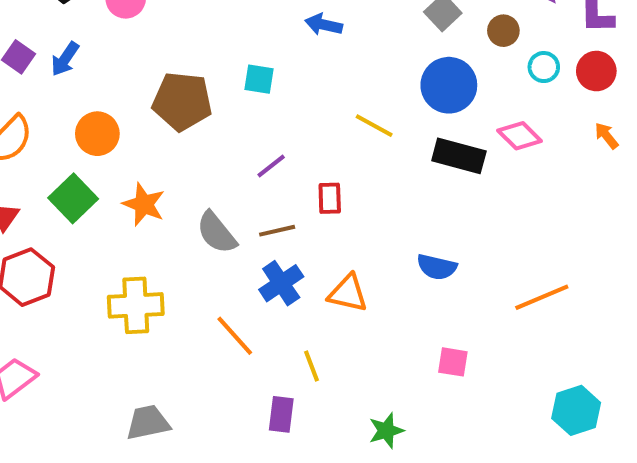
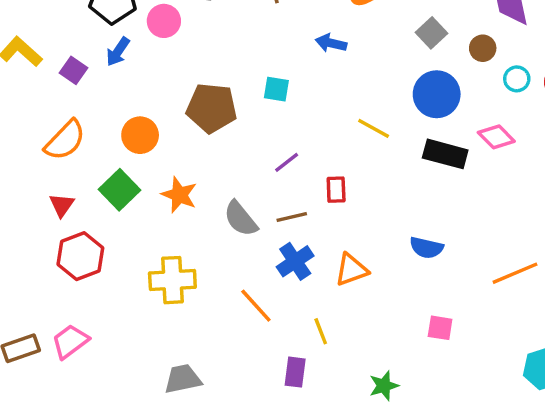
blue arrow: (65, 59) -> (118, 52), moved
orange triangle: (348, 293) -> (351, 270), turned -33

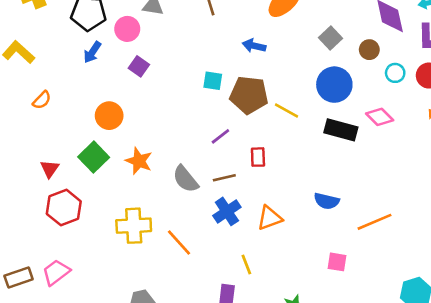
purple square: (74, 70) -> (139, 66), moved
brown pentagon: (212, 108) -> (249, 95), moved
orange semicircle: (65, 140) -> (42, 100), moved, size x0.6
orange line: (515, 273) -> (374, 222), moved
orange line: (256, 306) -> (179, 242), moved

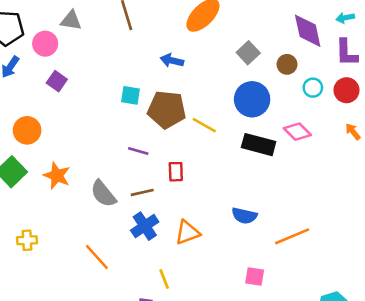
purple line: (220, 136) -> (138, 151), turned 54
yellow cross: (134, 226) -> (27, 240), moved, size x0.6

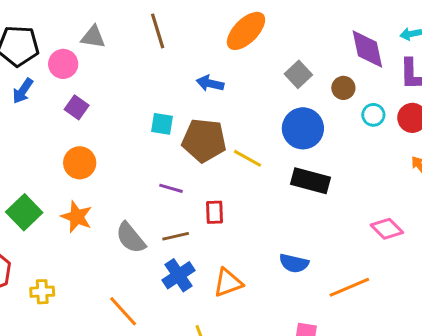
orange circle: (27, 130) -> (80, 163), moved
pink diamond: (297, 132) -> (387, 229), moved

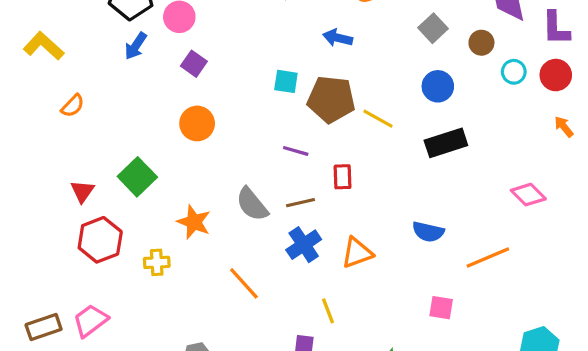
blue circle: (303, 128) -> (438, 86), size x0.7
black rectangle: (310, 181) -> (446, 143), turned -33
orange star: (77, 217) -> (194, 222), moved

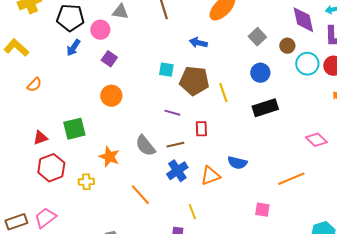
cyan circle: (514, 72) -> (307, 64), size x1.5
yellow line: (378, 119) -> (223, 93), turned 42
green square: (137, 177) -> (74, 129), turned 30
red triangle: (82, 191) -> (40, 138), turned 35
blue semicircle: (428, 232) -> (237, 163), moved

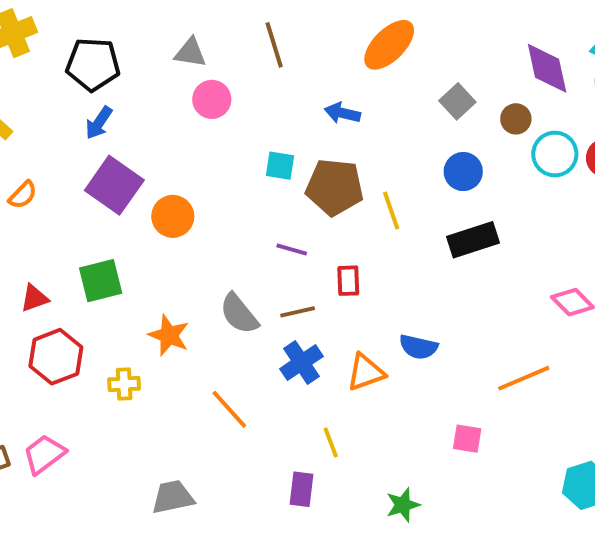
pink circle: (100, 30) -> (212, 99), moved
purple square: (109, 59) -> (114, 185), moved, size x1.8

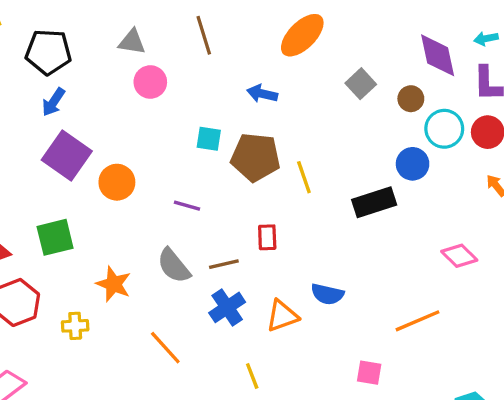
blue circle: (463, 172) -> (413, 164), moved
purple line: (292, 249) -> (187, 206), moved

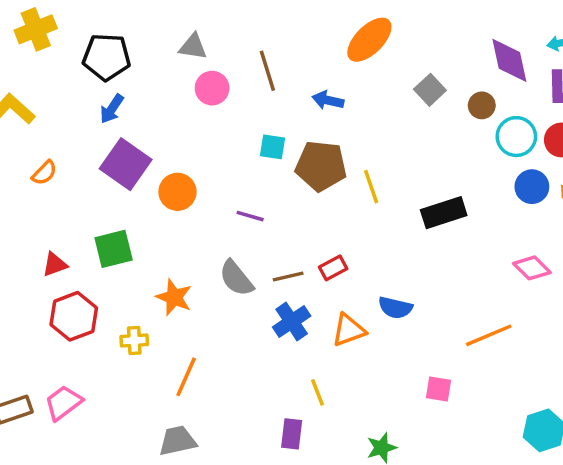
brown line: (204, 35) -> (267, 71), moved
blue circle: (413, 164) -> (532, 187), moved
red rectangle: (267, 237) -> (333, 268), moved, turned 64
orange line: (165, 348) -> (186, 377), moved, turned 66

